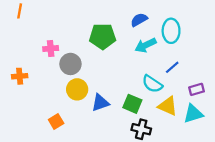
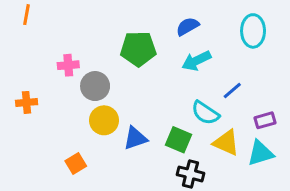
cyan ellipse: (171, 31) -> (253, 31), moved

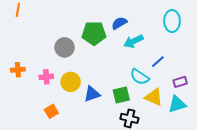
blue semicircle: (187, 26) -> (119, 23), moved
pink cross: (68, 65) -> (46, 77), moved
gray circle: (95, 86) -> (65, 47), moved
green square: (179, 140) -> (121, 95), turned -36

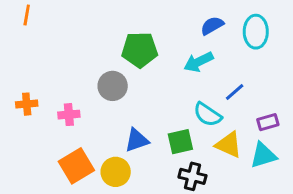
blue semicircle: (119, 23) -> (212, 26), moved
gray circle: (65, 47) -> (113, 86), moved
yellow circle: (71, 82) -> (116, 172), moved
orange square: (51, 111) -> (76, 166), size x1.6

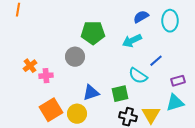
orange cross: (27, 104) -> (30, 66), moved, turned -32
yellow triangle: (229, 145) -> (151, 115), moved, turned 36

